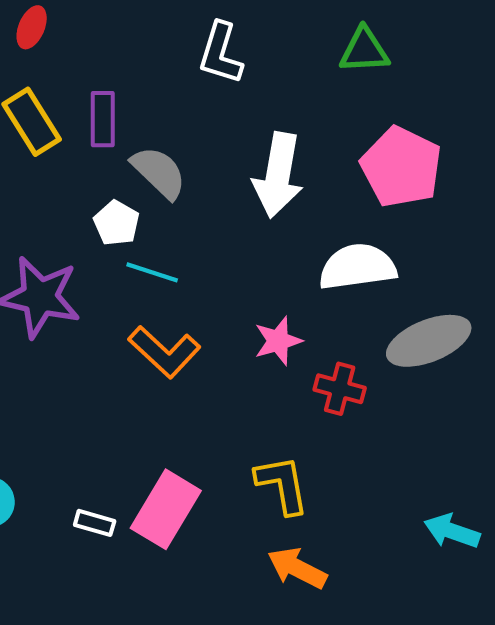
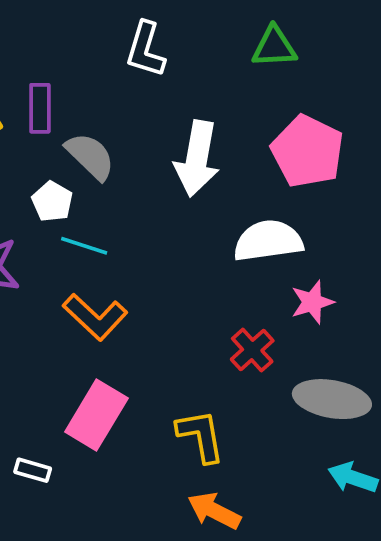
pink star: (278, 341) -> (312, 302), moved
gray ellipse: (429, 341) -> (332, 399), moved, turned 32
red cross: (340, 389) -> (252, 350), turned 33
pink rectangle: (166, 509) -> (96, 415), moved

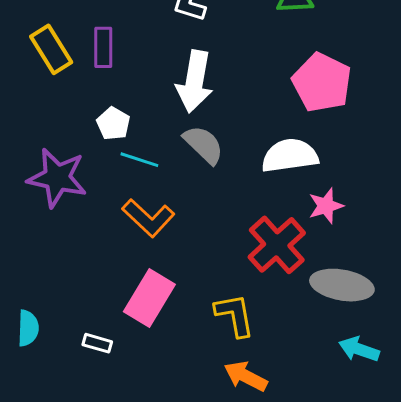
gray semicircle: (90, 156) -> (204, 145), moved
white arrow: (197, 159) -> (195, 81), moved
red cross: (252, 350) -> (277, 245), size x1.6

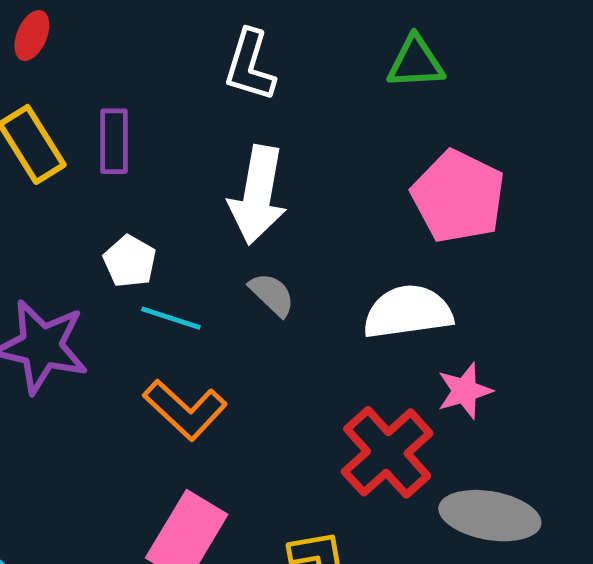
gray semicircle: (204, 145) -> (272, 294), size x0.7

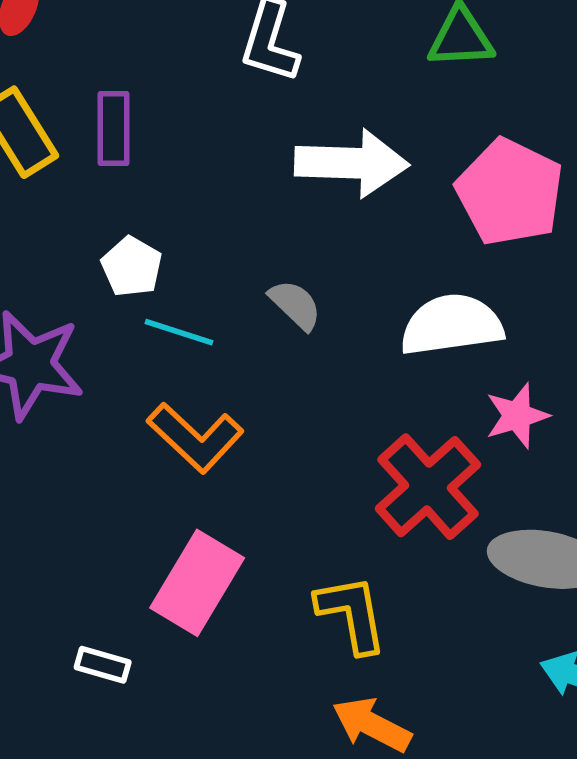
white arrow: (258, 195) -> (352, 163), moved, turned -98

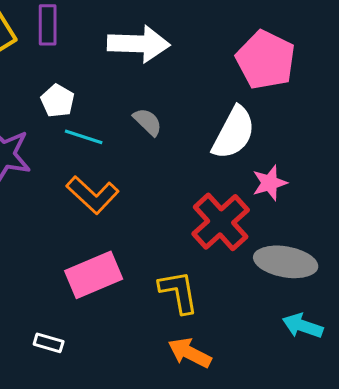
white arrow: (352, 163) -> (139, 44), moved
white semicircle: (452, 325) -> (234, 133), turned 126
pink rectangle: (197, 583) -> (94, 275), turned 36
white rectangle: (103, 665) -> (49, 343), moved

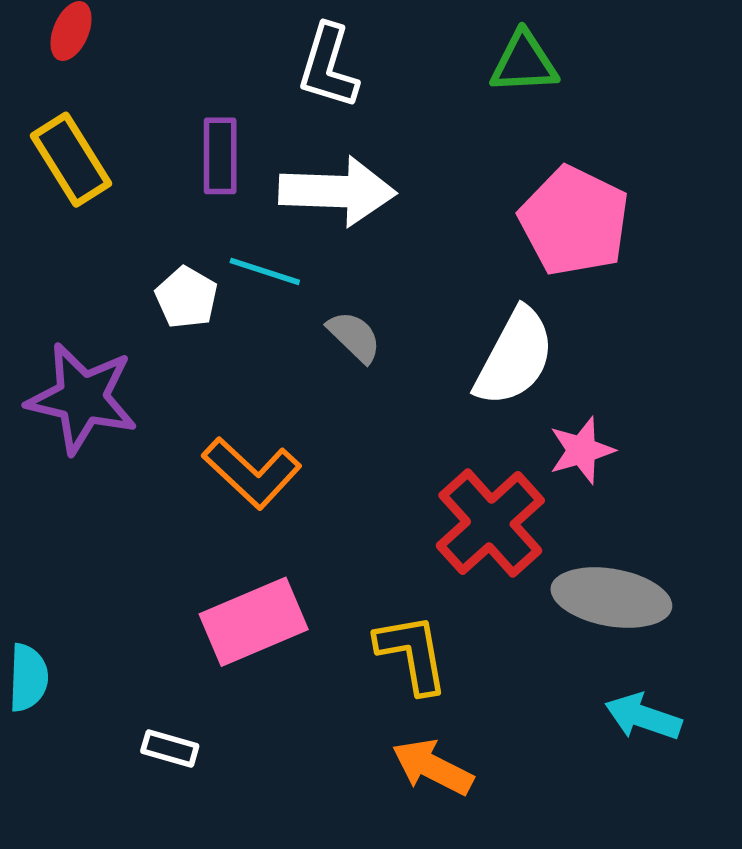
purple rectangle: (48, 25) -> (220, 156), moved
cyan line: (84, 137) -> (265, 271), moved

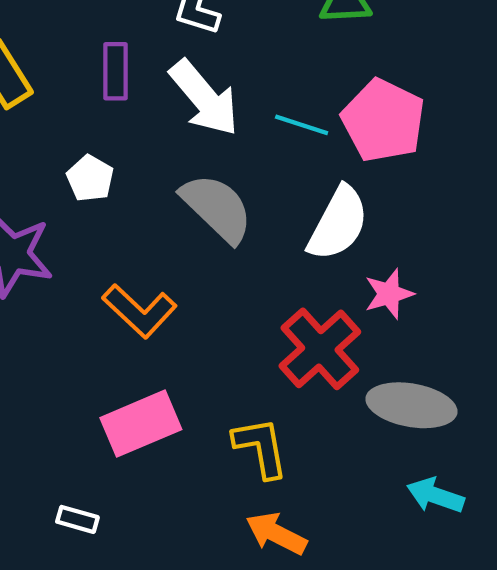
white arrow: (337, 191) -> (204, 98), turned 48
cyan line: (265, 271) -> (302, 125), moved
gray semicircle: (354, 337) -> (217, 208), size x1.8

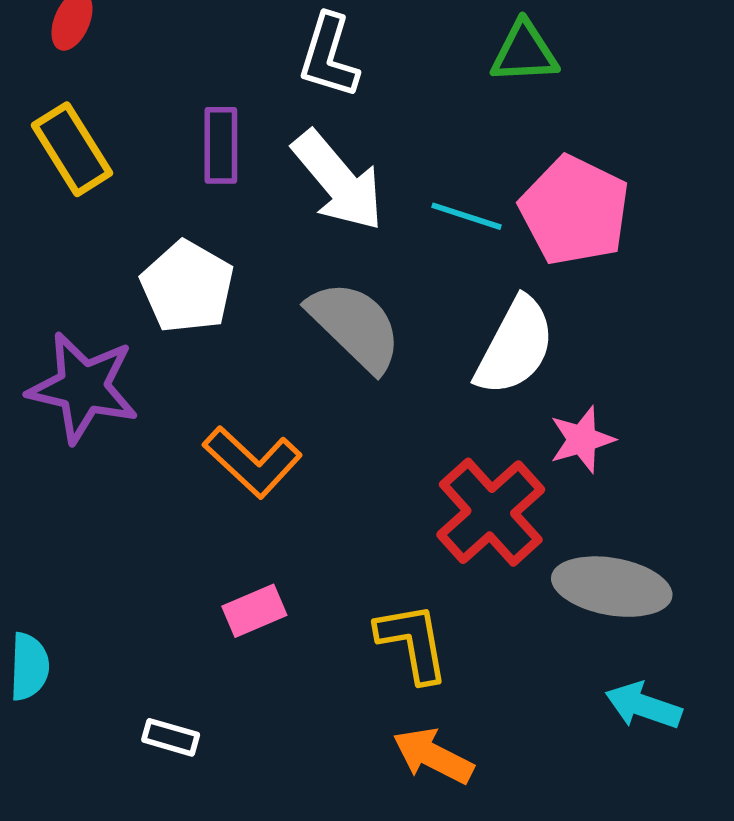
white pentagon: (90, 178) -> (187, 287), size x1.5
pink rectangle: (141, 424) -> (254, 611), size x0.6

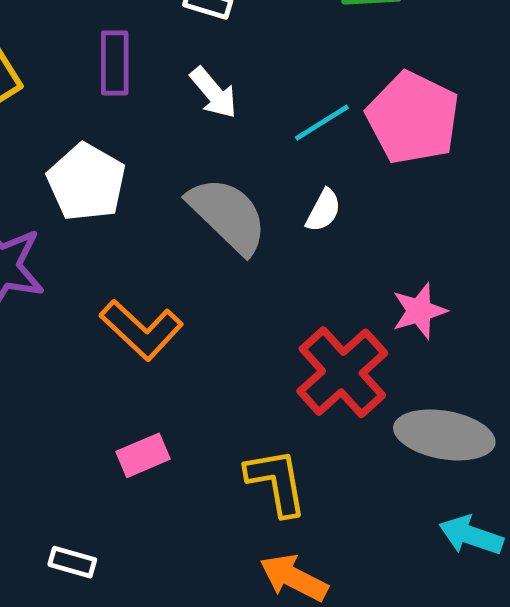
white arrow: (338, 181) -> (214, 93), size x0.6
cyan line: (467, 216) -> (322, 123), turned -50
white semicircle: (515, 346) -> (323, 210), moved, size x0.5

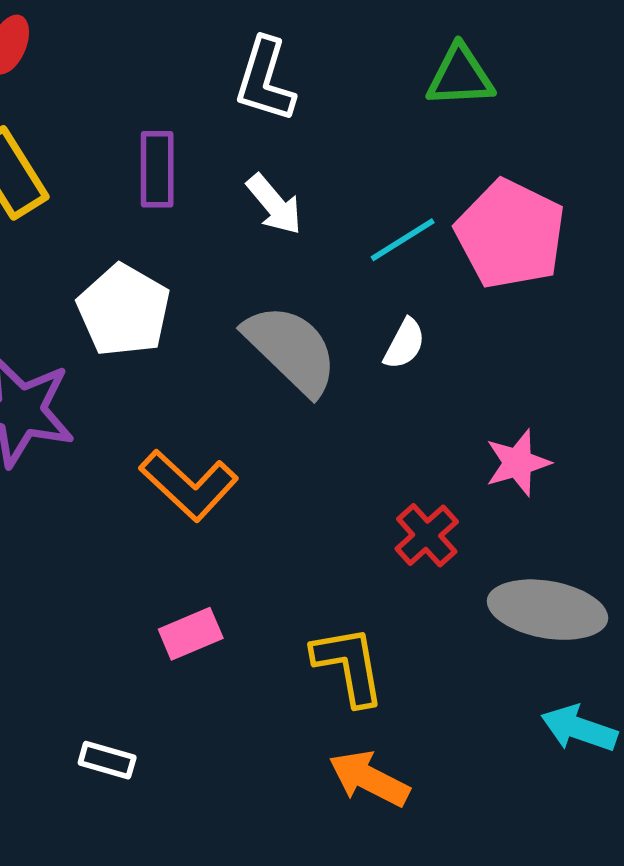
red cross: (342, 372) -> (427, 535), size x0.6

